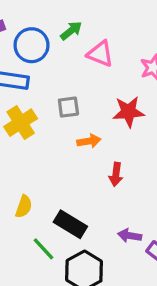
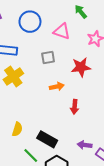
green arrow: (71, 31) -> (81, 12), moved, turned -88
blue circle: (32, 45) -> (30, 22), moved
gray square: (68, 107) -> (48, 58), moved

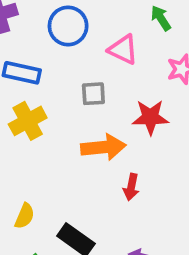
orange arrow: (57, 87) -> (103, 147), size x1.6

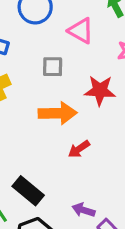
red arrow: (131, 187) -> (79, 149), turned 40

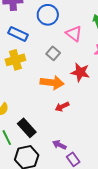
gray square: (53, 67) -> (53, 53), turned 32

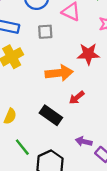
gray square: (53, 53) -> (45, 32), moved, turned -32
black rectangle: (27, 128) -> (51, 115), moved

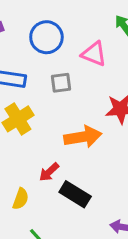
red arrow: (77, 98) -> (49, 172), moved

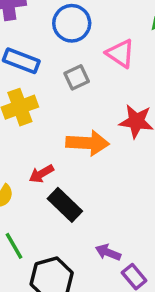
gray square: (61, 83) -> (77, 77), turned -30

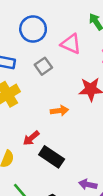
orange arrow: (88, 143) -> (59, 111), size x0.6

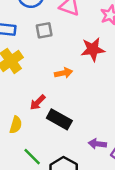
gray square: (43, 66) -> (44, 30), turned 30

